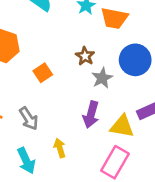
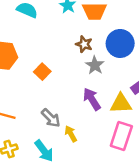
brown star: (85, 56) -> (84, 44), moved
purple arrow: (91, 115) -> (92, 99), turned 145
gray arrow: (29, 119) -> (51, 118), moved

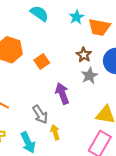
orange square: (42, 72) -> (42, 61), moved
purple arrow: (92, 99) -> (62, 93), moved

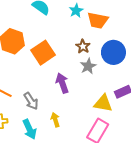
orange square: (42, 61) -> (43, 53), size x1.6
gray arrow: (40, 114) -> (31, 101), moved

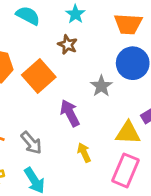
orange trapezoid: (98, 20) -> (128, 24), moved
brown star: (83, 46) -> (68, 45), moved
yellow arrow: (55, 120) -> (84, 153), moved

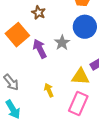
purple arrow: (70, 113) -> (40, 49), moved

